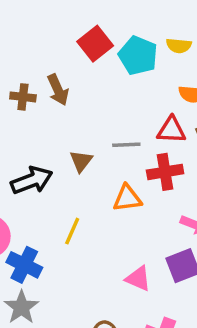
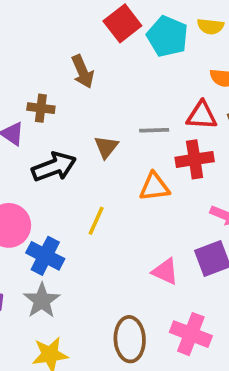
brown cross: (23, 97) -> (41, 108), moved

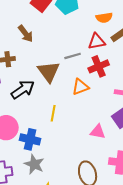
brown triangle: (106, 147) -> (49, 72), size x1.6

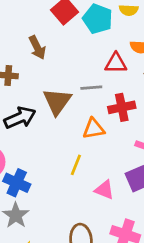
red triangle: (97, 41) -> (116, 63), moved
yellow line: (53, 113) -> (76, 165), moved

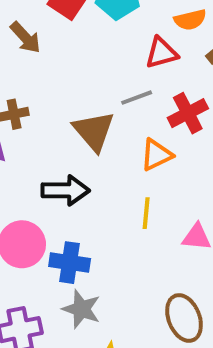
brown arrow: (37, 47) -> (25, 37), moved
black arrow: (20, 118) -> (65, 190), moved, turned 40

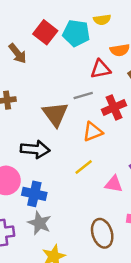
yellow line: (146, 213) -> (84, 167), turned 42

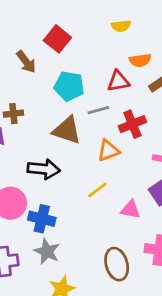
cyan pentagon: (76, 33) -> (69, 86), moved
brown triangle: (55, 114) -> (67, 130), turned -36

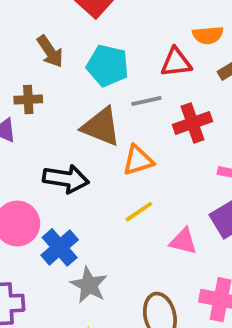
brown arrow: (26, 62) -> (50, 51), moved
orange triangle: (108, 151) -> (138, 160), moved
blue cross: (42, 219) -> (60, 247), turned 32
gray star: (47, 251) -> (89, 285), moved

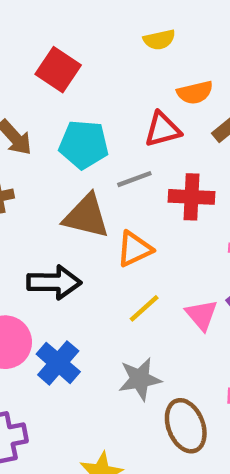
red cross: (192, 123) -> (192, 197), turned 30
pink triangle: (183, 241) -> (202, 315), moved, turned 44
gray star: (89, 285) -> (140, 379), moved, turned -30

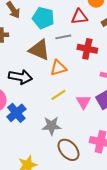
brown ellipse: (186, 426) -> (69, 150), turned -30

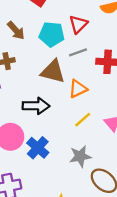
red triangle: (79, 17) -> (78, 24), moved, turned -30

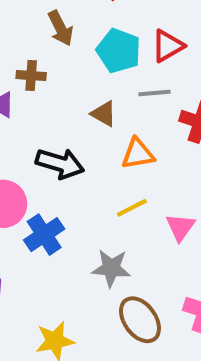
brown triangle: (53, 72) -> (104, 114), size x0.6

